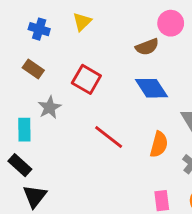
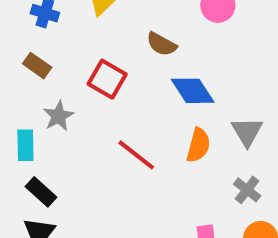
brown semicircle: (147, 47) -> (162, 44), moved, turned 50
orange semicircle: (159, 144) -> (198, 145), moved
black rectangle: (20, 165) -> (41, 192), moved

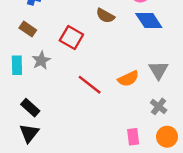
blue diamond: (193, 91) -> (149, 21), moved
cyan rectangle: (25, 145) -> (17, 65), moved
orange semicircle: (198, 145) -> (128, 79), turned 50

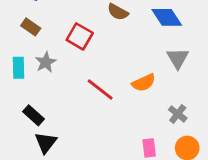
gray triangle: (159, 70) -> (178, 58), moved
black triangle: (29, 133) -> (46, 143), moved

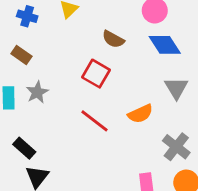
red square: (80, 36) -> (96, 74), moved
gray cross: (178, 114) -> (176, 147), size x1.4

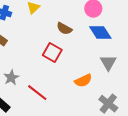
gray star: (37, 92) -> (11, 78), moved
red line: (95, 121) -> (37, 93), moved

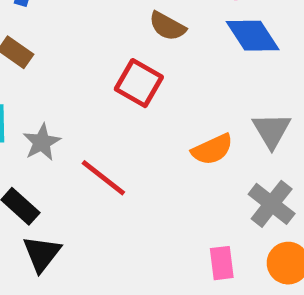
gray triangle: (108, 63) -> (272, 130), moved

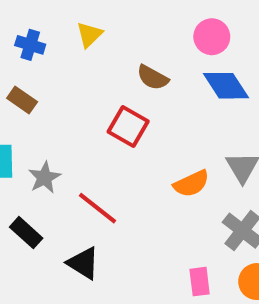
black triangle: (42, 254) -> (83, 263), moved, turned -36

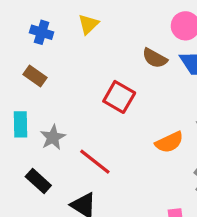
brown semicircle: (153, 78) -> (155, 58), moved

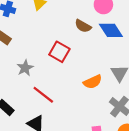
gray star: (53, 137) -> (25, 68), moved

